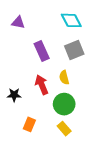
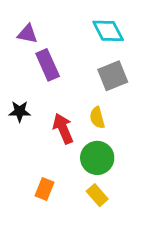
purple rectangle: (42, 51) -> (48, 65), moved
black star: (14, 95) -> (20, 111), moved

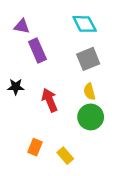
yellow semicircle: (97, 118) -> (89, 92), moved
green circle: (97, 158) -> (91, 117), moved
yellow rectangle: (97, 195) -> (65, 156), moved

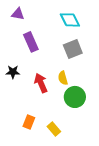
purple triangle: (22, 26) -> (18, 14), moved
yellow semicircle: (89, 92) -> (63, 78), moved

